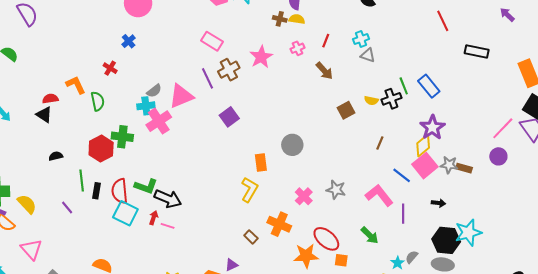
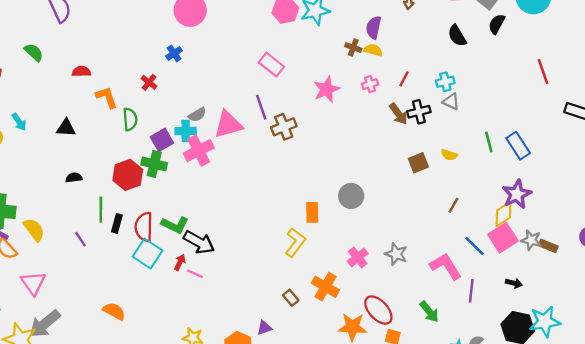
brown cross: (229, 70) -> (284, 127), moved
red semicircle: (50, 99) -> (81, 71), moved
black cross: (391, 99) -> (419, 112), moved
black triangle: (44, 115) -> (66, 128), turned -36
purple square: (229, 117) -> (162, 140), moved

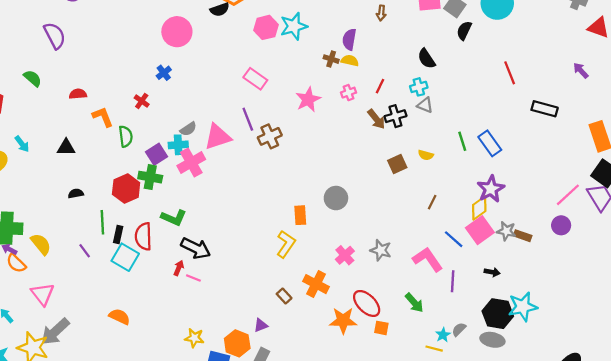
black semicircle: (457, 36) -> (426, 59), moved
green L-shape: (175, 225) -> (174, 218), moved
cyan square: (148, 254) -> (125, 257), moved

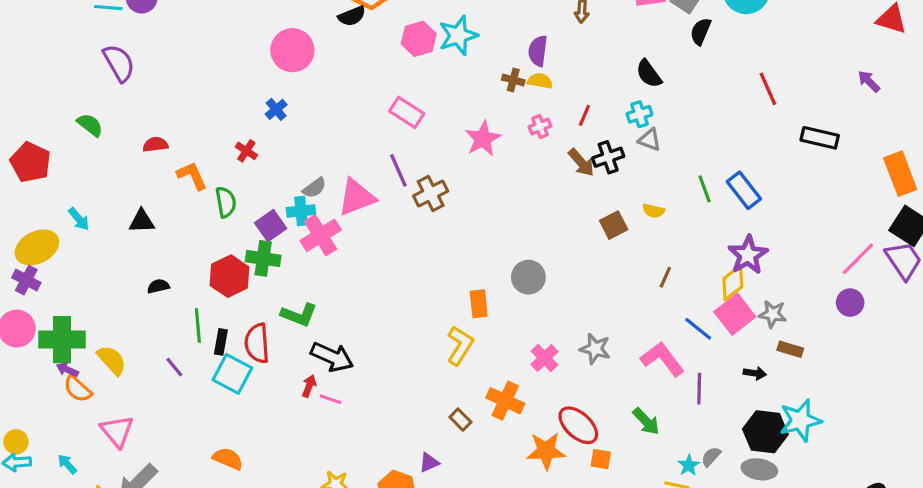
brown rectangle: (523, 236) -> (790, 349), moved

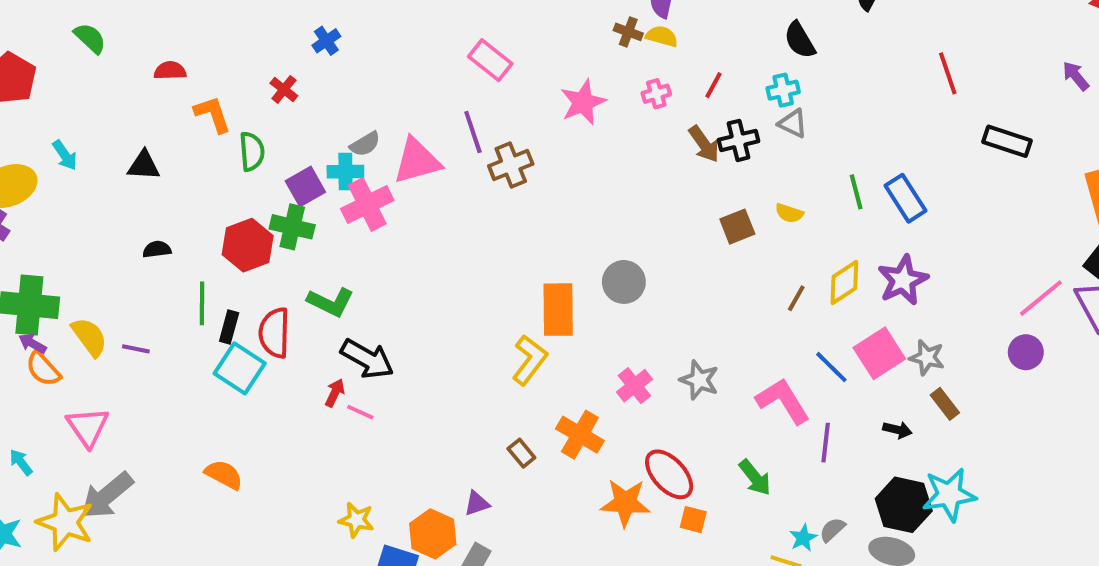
yellow diamond: (733, 283) -> (844, 283), moved
orange rectangle: (479, 304) -> (558, 310), size x1.5
brown rectangle: (790, 349) -> (945, 404), turned 30
purple line: (174, 367) -> (136, 349), moved, turned -45

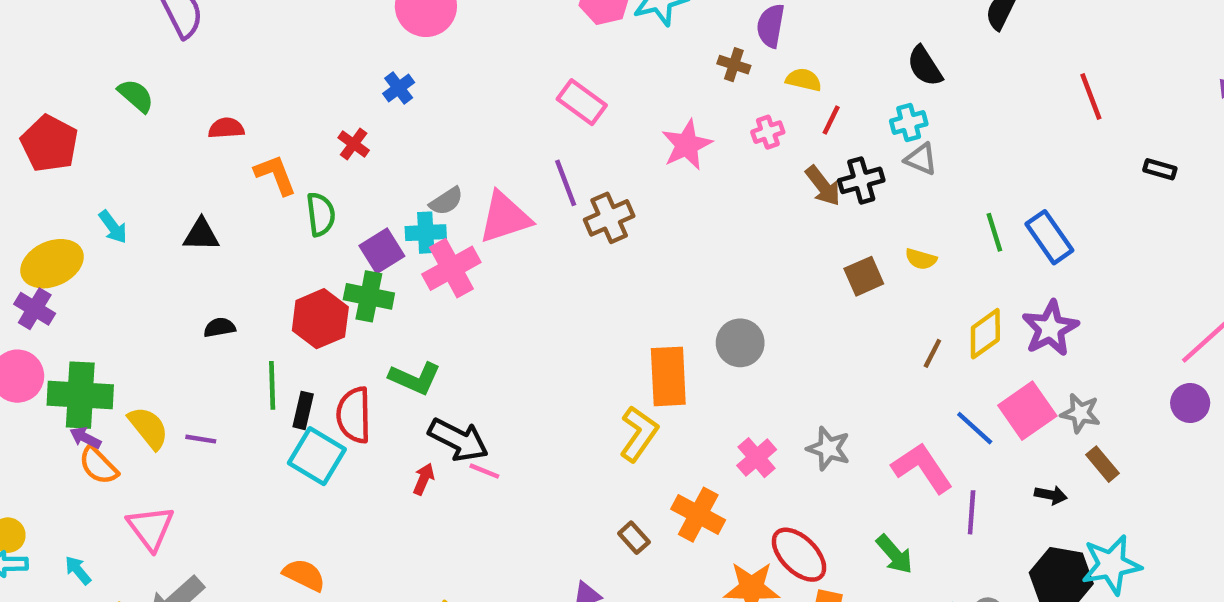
yellow semicircle: (662, 36) -> (804, 80), moved
black rectangle: (1007, 141) -> (1160, 169), size x0.6
pink line: (360, 412) -> (484, 471), moved

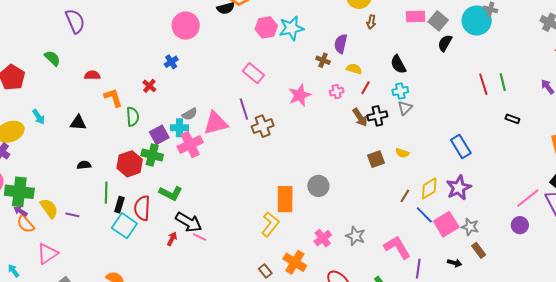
black semicircle: (925, 66) -> (398, 64), moved
gray triangle: (921, 159) -> (405, 108), turned 49
green line: (994, 232) -> (503, 82), moved
blue line: (975, 428) -> (424, 215), moved
pink triangle: (151, 528) -> (47, 254), turned 30

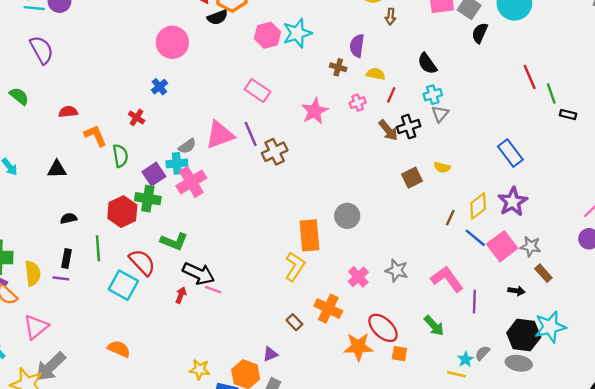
green line: (503, 82) -> (551, 93), moved
pink triangle: (216, 123) -> (220, 135), moved
black rectangle: (119, 205) -> (67, 259), moved
yellow semicircle: (49, 208) -> (33, 273), turned 35
red semicircle: (142, 208) -> (142, 262), turned 140

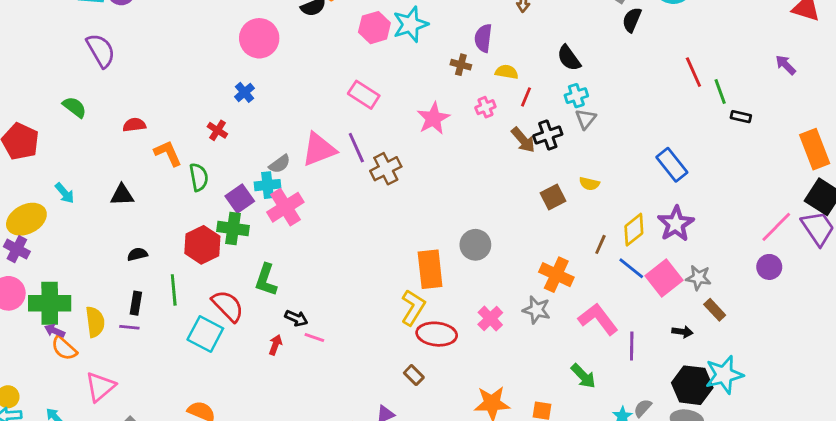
green L-shape: (174, 241) -> (266, 280), turned 88
black arrow: (199, 274) -> (296, 318), size x0.6
orange cross: (328, 309) -> (556, 275), moved
red ellipse: (383, 328) -> (437, 334), moved, turned -36

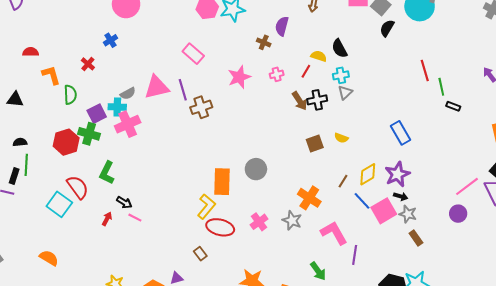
yellow semicircle: (507, 72) -> (319, 56), moved
green line: (174, 290) -> (26, 165), moved
black arrow: (682, 332) -> (401, 196), moved

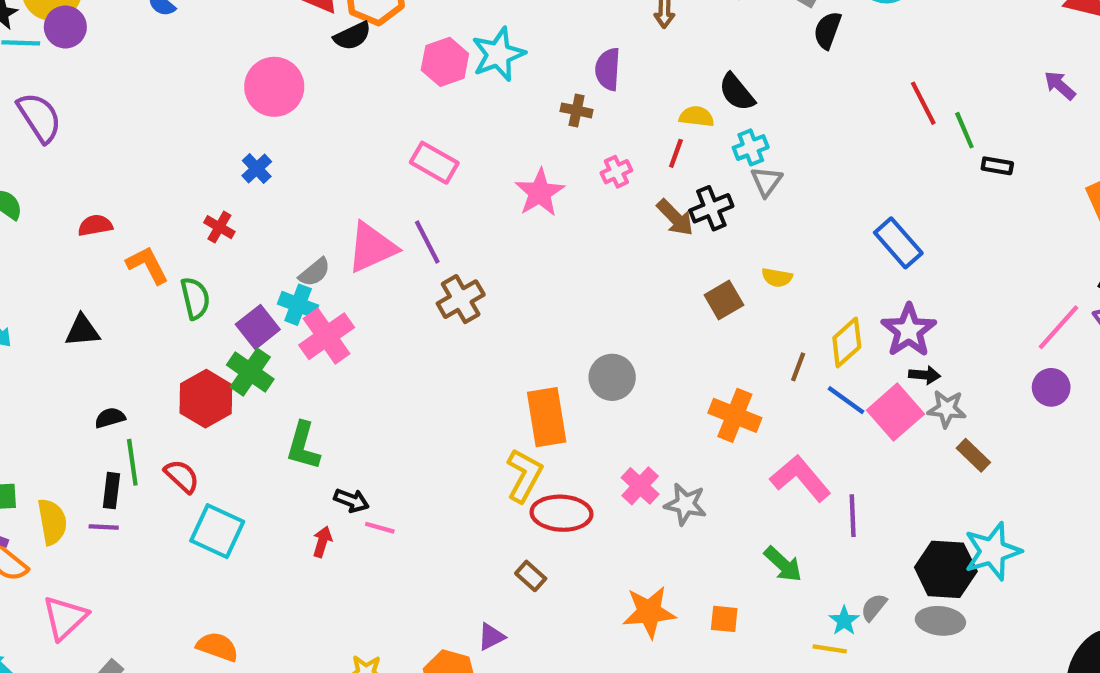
cyan cross: (117, 107) -> (298, 305), turned 30
brown cross: (201, 107) -> (461, 299), moved
green cross: (89, 134) -> (250, 372), turned 30
red semicircle: (78, 187) -> (182, 476), moved, size x0.7
gray star: (292, 220) -> (685, 504), moved

